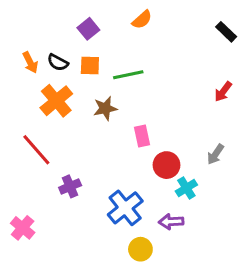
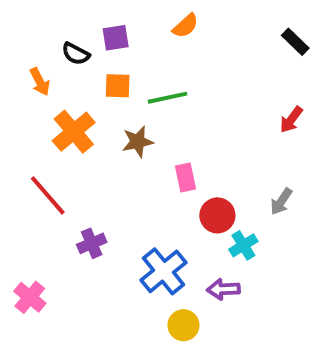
purple square: (88, 29) -> (116, 38), turned 30
black semicircle: (58, 62) -> (76, 54), moved

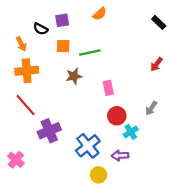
orange cross: (74, 132) -> (27, 71), moved, turned 35
pink rectangle: (185, 177) -> (108, 88), moved
purple cross: (92, 243) -> (49, 131), size x1.5

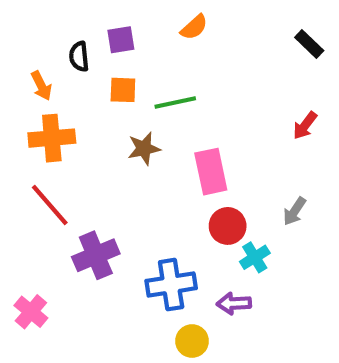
black semicircle: (41, 29) -> (79, 56), turned 56
pink rectangle: (108, 88) -> (211, 172), size x1.5
blue cross: (88, 146) -> (171, 285), turned 30

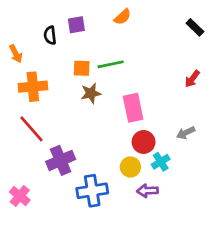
orange arrow: (41, 86) -> (16, 54), moved
orange square: (123, 90) -> (82, 68), moved
gray arrow: (295, 211) -> (186, 133), turned 30
blue cross: (171, 285) -> (92, 191), moved
yellow circle: (192, 341) -> (130, 167), moved

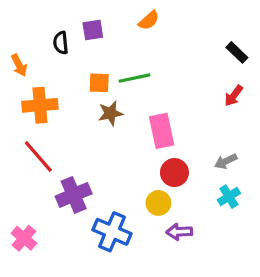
black rectangle: (195, 27) -> (237, 52), moved
cyan cross: (161, 162) -> (229, 197), moved
blue cross: (92, 191) -> (112, 232), turned 32

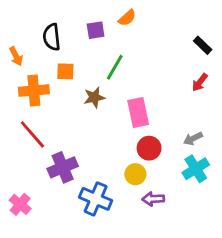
purple square: (93, 30) -> (96, 30), moved
black semicircle: (61, 43) -> (52, 37), size x1.4
green line: (134, 78) -> (115, 67), turned -48
orange square: (99, 83) -> (65, 71), moved
cyan cross: (229, 197) -> (196, 169), size x1.4

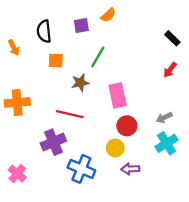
orange cross: (34, 91) -> (17, 102), moved
red line: (32, 134) -> (70, 114), moved, turned -36

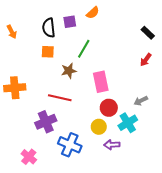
black semicircle: (44, 31) -> (49, 28), moved
orange arrow: (14, 48) -> (12, 32), moved
cyan cross: (167, 143) -> (128, 123), moved
pink cross: (17, 174) -> (29, 157), moved

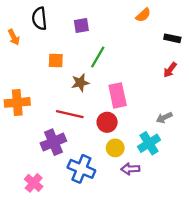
orange semicircle: (93, 13) -> (143, 15), moved
black semicircle: (49, 28) -> (39, 19), moved
black rectangle: (148, 33) -> (172, 38), turned -32
red circle: (109, 108) -> (107, 122), moved

